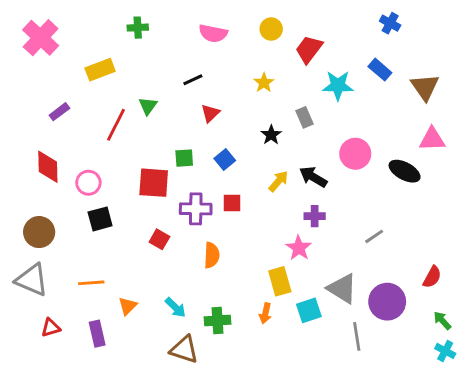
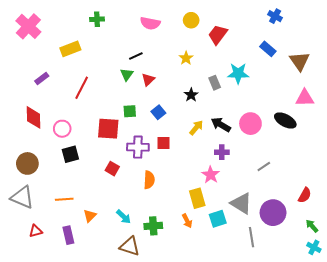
cyan star: (338, 86) -> (238, 73), moved
green triangle: (148, 106) -> (127, 74), moved
pink circle: (355, 154) -> (250, 124), moved
orange arrow: (265, 313) -> (187, 221), turned -40

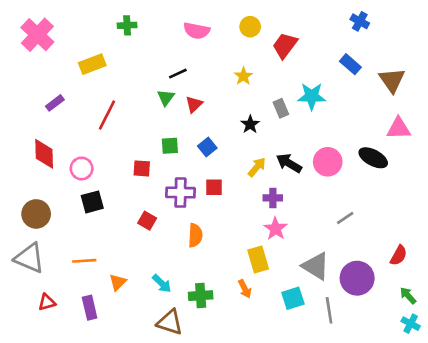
red square: (108, 129) -> (142, 168), size x0.6
purple cross: (222, 152) -> (273, 198), moved
cyan square: (218, 219) -> (293, 298), moved

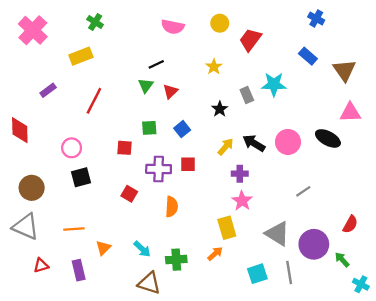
green cross: (127, 25) -> (95, 22), moved, turned 35
red diamond: (44, 154) -> (20, 130), moved
orange arrow: (245, 289) -> (215, 254), turned -105
green arrow: (408, 296) -> (342, 260), moved
cyan square: (293, 298) -> (257, 274), moved

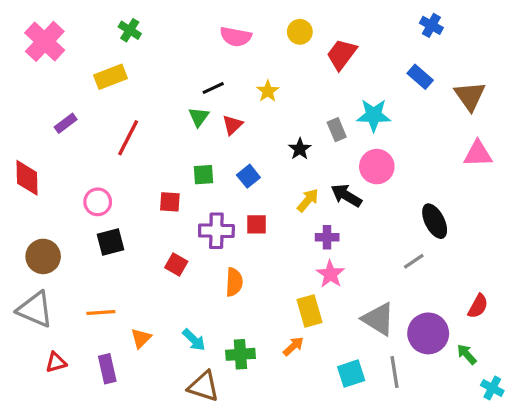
yellow star: (214, 67) -> (268, 91), moved
black ellipse: (328, 138) -> (435, 221), moved, turned 35
pink circle: (288, 142) -> (377, 167), moved

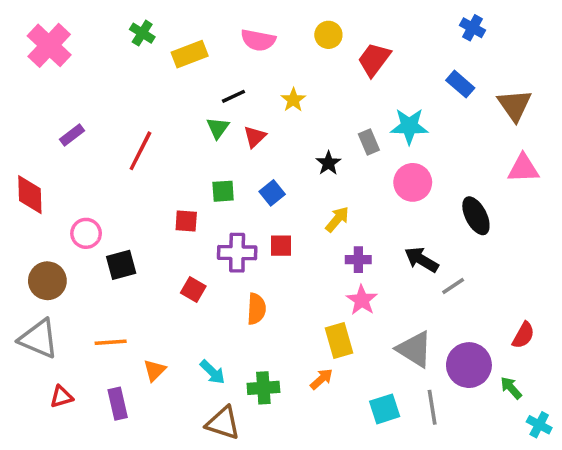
yellow rectangle: (110, 77) -> (190, 54), moved
black arrow: (346, 195) -> (422, 260), moved
pink circle: (98, 202) -> (86, 233), moved
black ellipse: (435, 221) -> (476, 216), moved

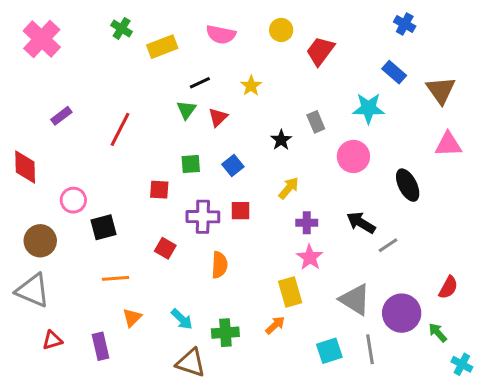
cyan star: (409, 126) -> (368, 108), moved
orange line: (111, 342) -> (116, 278), moved

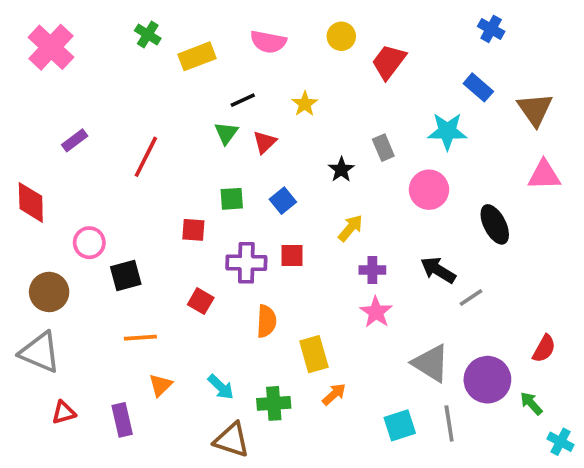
yellow rectangle: (290, 292) -> (314, 354), moved

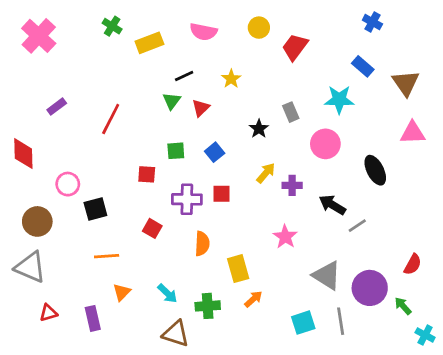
purple cross: (372, 270) -> (292, 185), moved

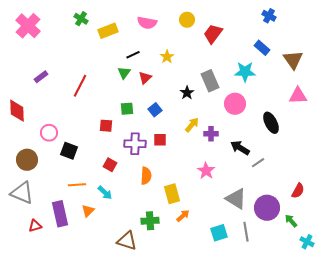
gray rectangle: (291, 112) -> (210, 81), size x1.5
black square: (95, 209) -> (69, 151), turned 36
cyan arrow: (167, 293) -> (105, 193), moved
purple rectangle: (93, 318) -> (60, 214), moved, size x1.4

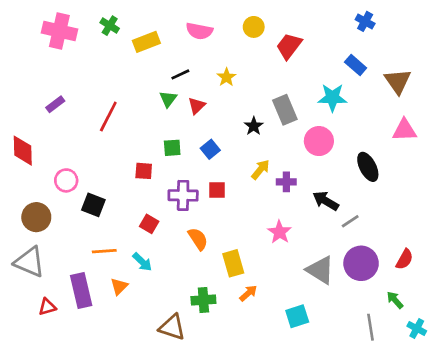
pink cross: (28, 26) -> (59, 31), moved, turned -30
orange semicircle: (146, 176) -> (198, 239), turned -36
purple circle: (267, 208) -> (361, 263), moved
gray line: (246, 232) -> (371, 327), moved

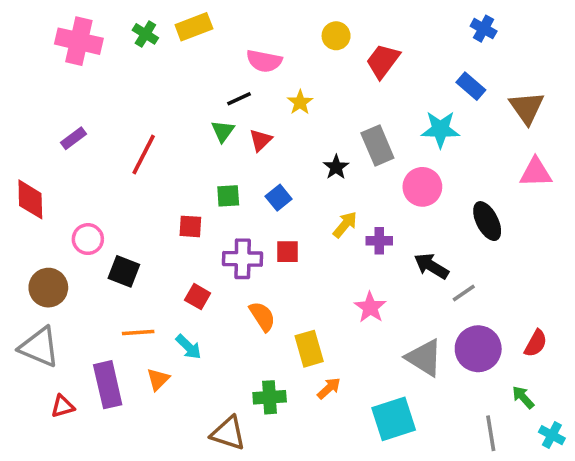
pink semicircle: (199, 31) -> (264, 61), moved
yellow rectangle: (146, 42) -> (194, 27), moved
cyan square: (297, 316) -> (394, 419), size x1.4

